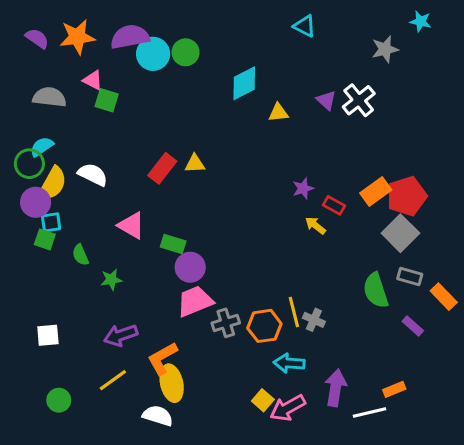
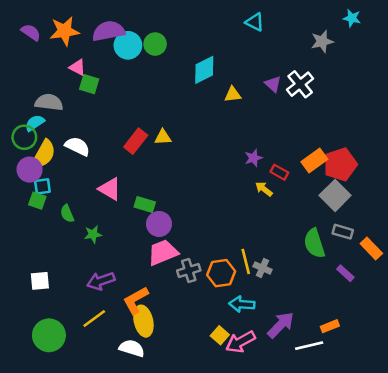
gray semicircle: (49, 97) -> (49, 102), moved
purple arrow: (336, 388) -> (281, 325), turned 36
green circle: (59, 400) -> (49, 335), size x1.6

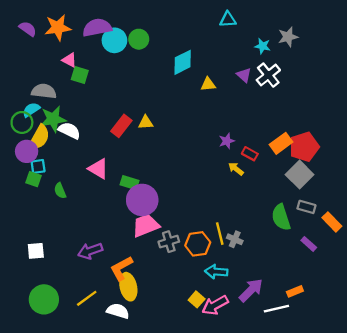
cyan star: (352, 18) -> (263, 46), moved
cyan triangle: (255, 22) -> (228, 20), turned -30
purple circle: (159, 224) -> (142, 200), size x1.4
green star: (93, 234) -> (53, 119), moved, size x1.6
yellow line: (94, 318) -> (87, 298), moved

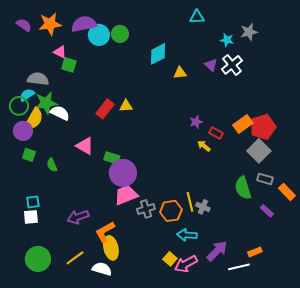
cyan square: (38, 166) -> (33, 202), moved

